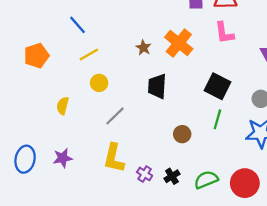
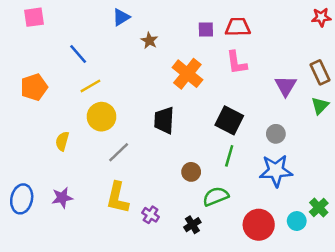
brown star: (143, 48) -> (149, 41), moved
yellow circle: (99, 83) -> (101, 117), size x1.5
black cross: (172, 176) -> (192, 225), moved
green semicircle: (206, 180) -> (216, 196), moved

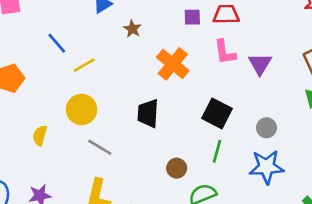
yellow line: (90, 86) -> (84, 65), moved
purple triangle: (286, 86) -> (260, 64), moved
gray line: (119, 152) -> (100, 147), turned 75

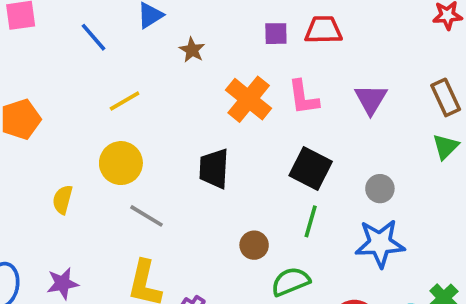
blue line: (57, 43) -> (94, 37), moved
pink L-shape: (225, 52) -> (303, 97), moved

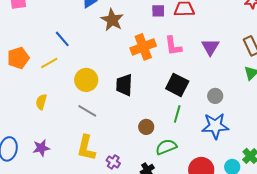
blue line: (94, 37) -> (62, 39), moved
brown star: (192, 50) -> (112, 20), size x1.6
orange cross: (249, 99) -> (143, 47), turned 30
yellow line: (125, 101) -> (49, 63), moved
yellow circle: (121, 163) -> (86, 80), moved

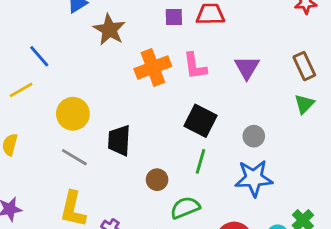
black trapezoid: (124, 85) -> (119, 140), moved

